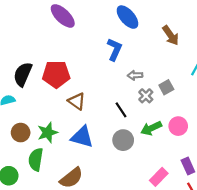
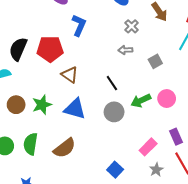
blue L-shape: (115, 49) -> (79, 25), moved
gray cross: (146, 96) -> (132, 26), moved
green semicircle: (36, 160) -> (31, 144), moved

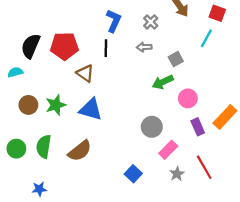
blue L-shape: (79, 25) -> (114, 21), moved
black line: (112, 83) -> (106, 48), moved, turned 35
green arrow: (141, 101) -> (163, 82), moved
gray circle: (114, 112) -> (152, 127), moved
purple rectangle: (176, 137) -> (198, 127), moved

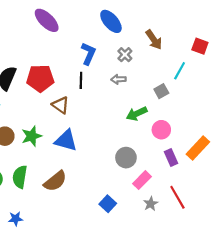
red square: (217, 13) -> (200, 46), moved
gray square: (176, 59) -> (161, 91), moved

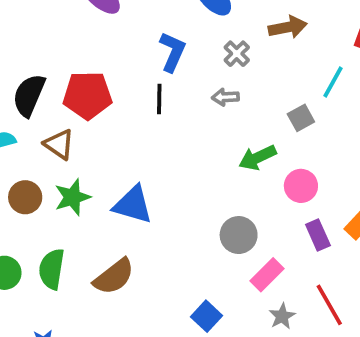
brown arrow: (154, 40) -> (288, 27), turned -66
brown triangle: (61, 105) -> (59, 144), moved

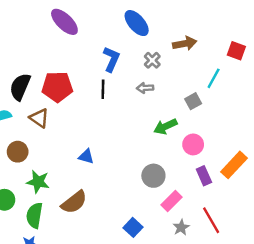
green star: (72, 197) -> (38, 182), moved, turned 30
blue triangle: (133, 205) -> (86, 156), size x0.6
green semicircle: (52, 269) -> (34, 215), moved

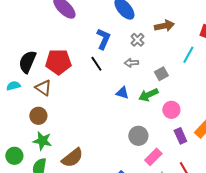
black line: (103, 89) -> (96, 64), turned -35
gray square: (193, 101) -> (161, 74), moved
brown circle: (18, 152) -> (38, 116), moved
blue triangle: (86, 156) -> (122, 93), moved

